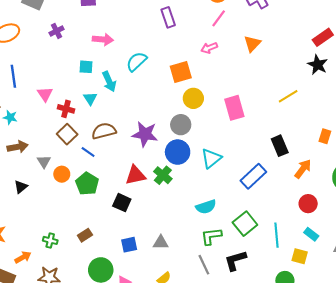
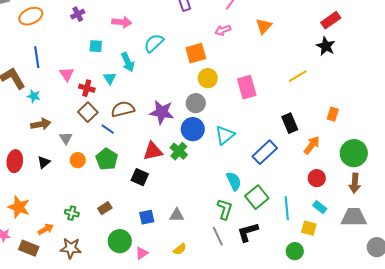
cyan square: (86, 67) -> (96, 46), moved
orange circle: (62, 174) -> (78, 160), moved
cyan semicircle: (206, 207) -> (234, 181), moved, turned -96
green L-shape: (211, 236) -> (225, 209), turned 115

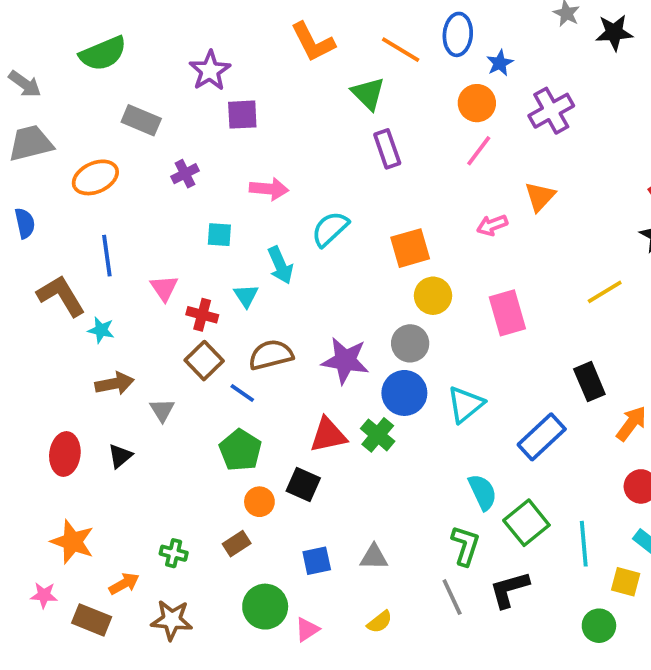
pink arrow: (223, 30) -> (492, 225), moved
orange circle: (78, 160) -> (259, 502), moved

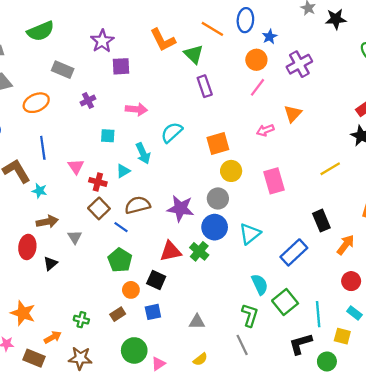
orange L-shape: (313, 42) -> (163, 40), moved
cyan triangle: (246, 296) -> (123, 171), turned 32
red ellipse: (65, 454) -> (27, 247), moved
blue square: (317, 561) -> (153, 312), moved
black L-shape: (509, 589) -> (300, 344), moved

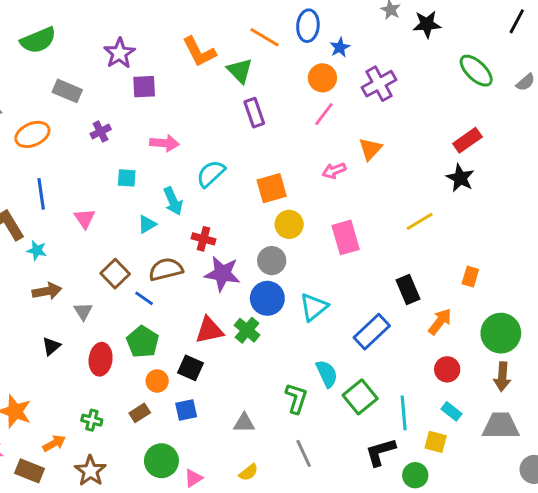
red cross: (98, 182) -> (204, 239), moved
red ellipse: (27, 247) -> (101, 359), moved
green L-shape: (250, 315) -> (296, 398), moved
brown star: (80, 358) -> (90, 471), turned 30

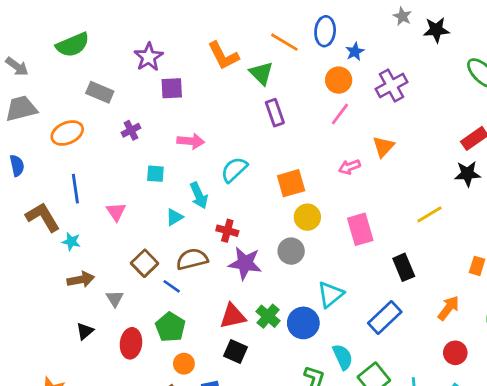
black star: (460, 178) -> (468, 174), turned -30
black rectangle: (408, 290) -> (404, 267), moved
blue circle: (267, 298) -> (303, 323), moved
black square: (190, 368) -> (235, 351), moved

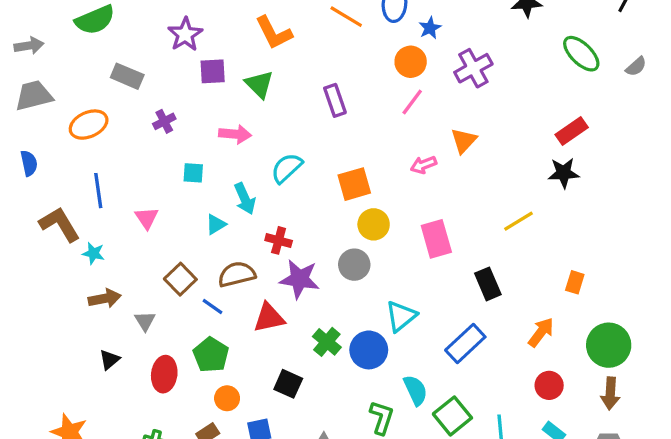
gray arrow: (17, 66) -> (29, 46), turned -45
green triangle: (261, 73) -> (259, 84), moved
red triangle: (233, 316) -> (269, 318), moved

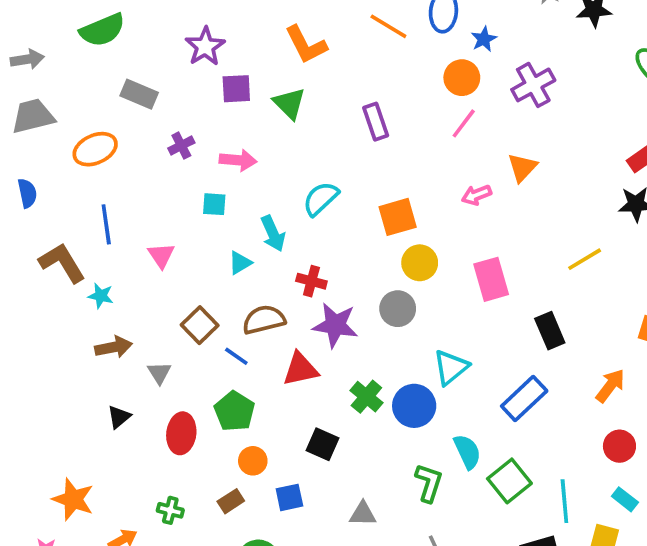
pink arrow: (235, 134) -> (238, 160), moved

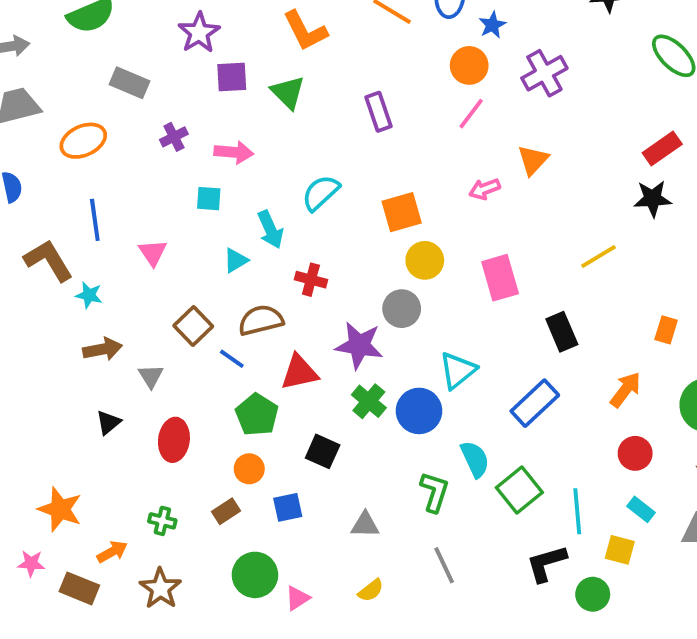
purple star: (335, 325) -> (359, 345), moved
green pentagon: (234, 411) -> (257, 415), moved

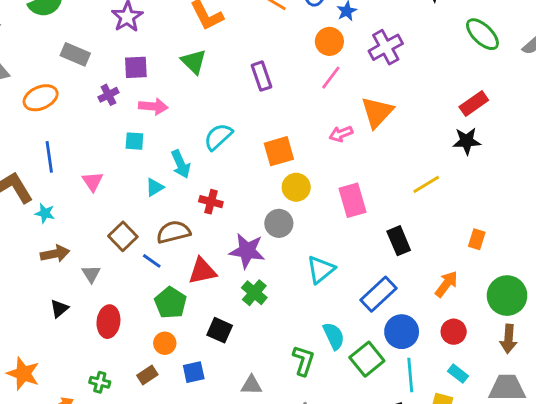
purple square: (232, 77) -> (136, 67), moved
orange triangle: (533, 160) -> (377, 112), size x1.4
blue circle: (419, 411) -> (402, 332), moved

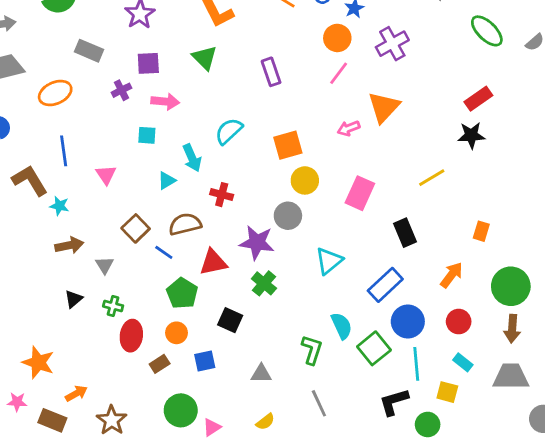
pink rectangle: (353, 200) -> (360, 193), turned 40
red ellipse: (108, 322) -> (131, 336), moved
green cross: (100, 382) -> (113, 306), moved

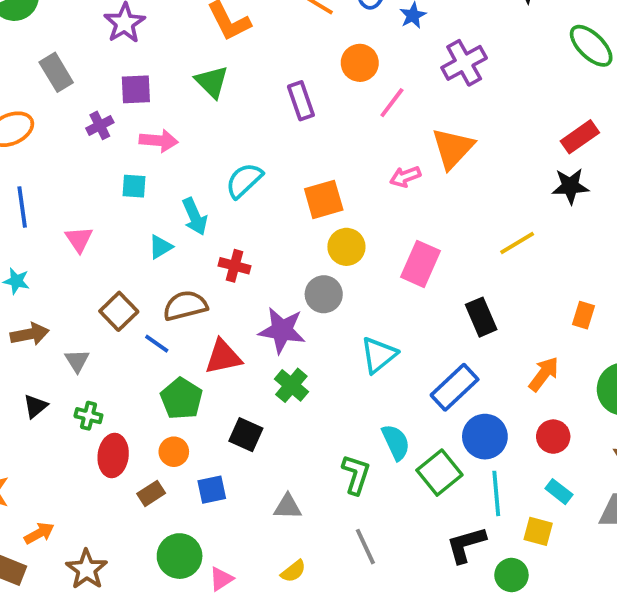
orange circle: (337, 38) -> (360, 63), moved
gray rectangle: (89, 51) -> (56, 72), turned 36

